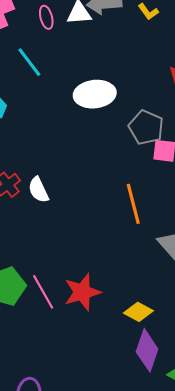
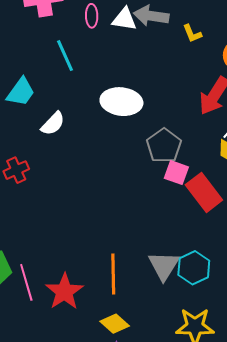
white semicircle: (38, 190) -> (53, 124), moved, turned -124
orange line: (133, 204) -> (113, 274), moved
red star: (82, 292) -> (64, 292), turned -30

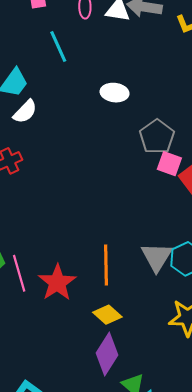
white ellipse: (121, 102) -> (115, 93), size x0.7
white semicircle: (53, 124) -> (25, 112), moved

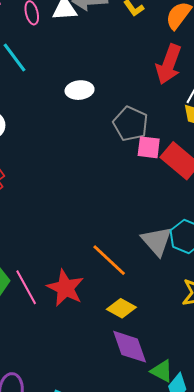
orange line: (106, 265) -> (109, 260), turned -33
purple diamond: (107, 354) -> (130, 347), turned -39

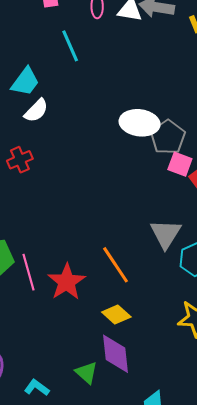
white ellipse: (80, 90) -> (140, 123), moved, size x1.4
gray triangle: (157, 241) -> (166, 234), moved
green triangle: (162, 371) -> (86, 373), moved

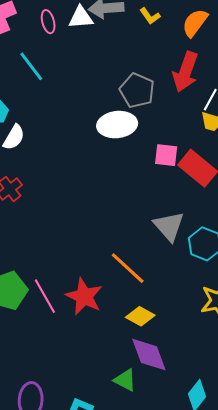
gray pentagon: (168, 137) -> (137, 91), moved

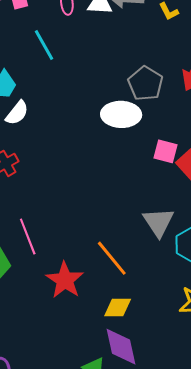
pink line: (45, 296) -> (28, 236), moved
yellow diamond: (140, 316) -> (118, 307), turned -36

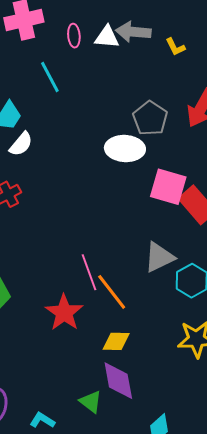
pink square: (166, 151) -> (168, 187), size x1.5
gray triangle: (158, 222) -> (159, 257), turned 36
pink line: (28, 236) -> (89, 272), moved

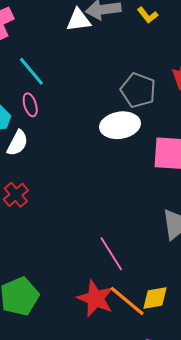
pink ellipse: (74, 36) -> (30, 105), moved
orange line: (112, 292) -> (127, 301), moved
yellow diamond: (116, 341) -> (155, 298), moved

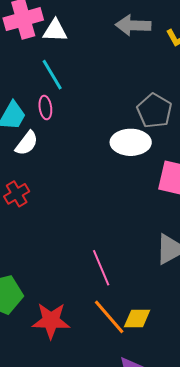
white triangle: (79, 20) -> (55, 31), moved
red star: (95, 298) -> (51, 321), moved, turned -30

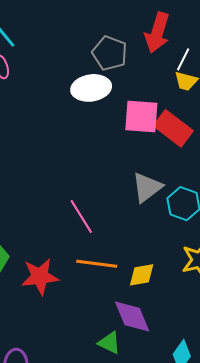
orange line: (109, 317) -> (97, 264), turned -33
yellow diamond: (137, 318) -> (142, 275), moved

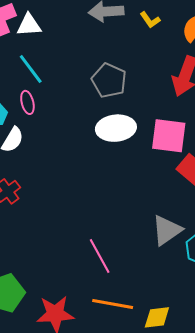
gray pentagon: (110, 53) -> (109, 81), moved
pink square: (141, 116) -> (169, 136), moved

